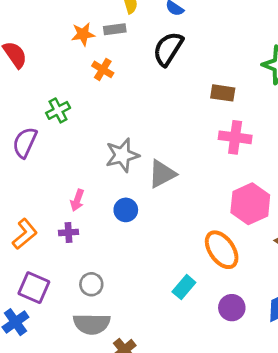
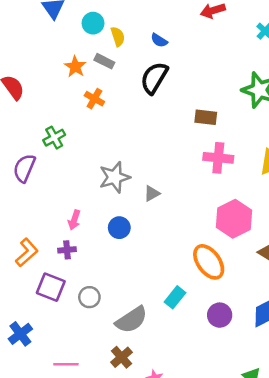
gray rectangle: (115, 29) -> (104, 61), turned 36
orange star: (83, 34) -> (75, 67), turned -30
gray triangle: (162, 174) -> (152, 193), size x0.6
purple square: (34, 288) -> (51, 287), moved
gray semicircle: (92, 324) -> (131, 320), moved, turned -32

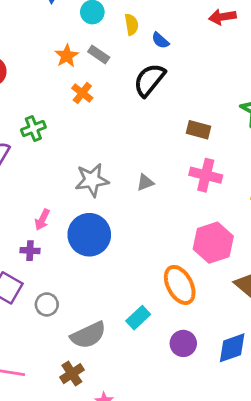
yellow semicircle: (118, 37) -> (131, 24), moved
gray triangle: (152, 193) -> (145, 182), moved
blue circle: (119, 228) -> (89, 235), size x1.8

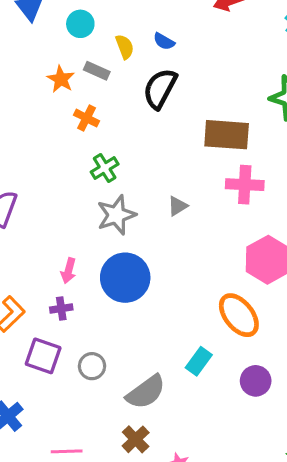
yellow semicircle: (131, 24) -> (125, 47), moved
green cross: (33, 129) -> (105, 168), moved
brown rectangle: (199, 130) -> (227, 135), size x1.6

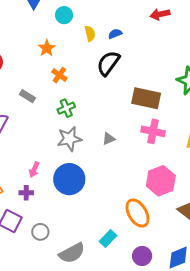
blue semicircle: (164, 41) -> (115, 34), turned 120
gray rectangle: (97, 71) -> (27, 96), moved

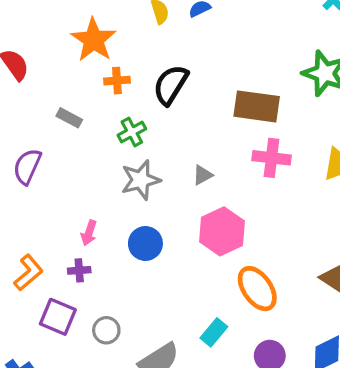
orange star: (47, 48) -> (94, 40), size x1.6
black semicircle: (108, 63) -> (171, 85), moved
orange cross: (59, 75) -> (117, 81), turned -35
blue circle: (69, 179) -> (145, 244), size x0.7
pink hexagon: (161, 181) -> (222, 231), moved

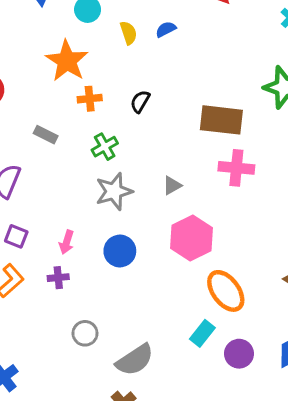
black semicircle: (171, 85) -> (140, 101), size x0.6
purple square: (58, 317) -> (16, 236), moved, size x0.7
cyan rectangle: (214, 332) -> (202, 333), moved

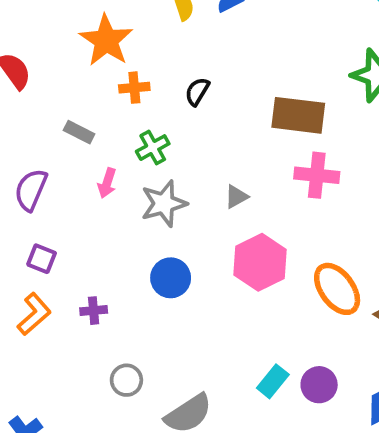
pink arrow: (67, 242) -> (107, 183), moved
orange ellipse: (226, 291) -> (337, 289), moved
purple circle: (239, 354) -> (319, 385), moved

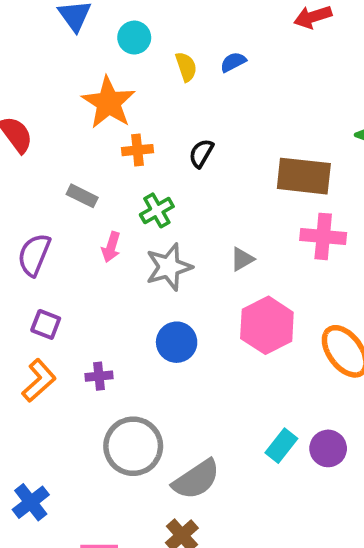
gray circle: (126, 380) -> (133, 446), size x1.8

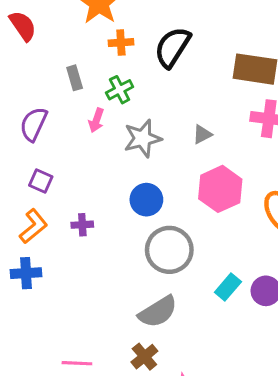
black semicircle: (201, 153) -> (173, 47), size x1.8
gray rectangle: (82, 196) -> (75, 78), turned 45
green cross: (157, 210) -> (120, 90), moved
gray circle: (133, 446) -> (169, 250), moved
blue cross: (31, 502) -> (26, 273), moved, turned 32

